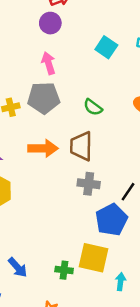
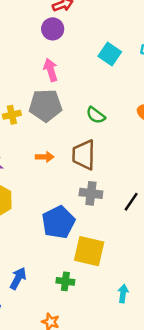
orange arrow: (43, 148) -> (45, 157), size x0.6
blue pentagon: (111, 220) -> (58, 222), moved
yellow square: (94, 258) -> (89, 251), moved
blue arrow: (18, 267) -> (18, 278), turned -110

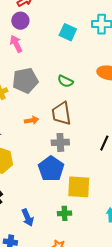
pink arrow: (51, 70) -> (16, 44), moved
gray cross: (91, 193) -> (60, 142), moved
blue arrow: (18, 278) -> (28, 218), turned 138

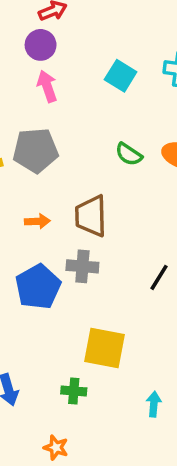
pink arrow: (16, 44) -> (47, 86), moved
green semicircle: (65, 81) -> (129, 154), moved
blue pentagon: (51, 169) -> (38, 287), moved

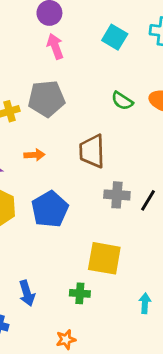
orange arrow: (37, 221) -> (34, 155), moved
gray cross: (82, 266) -> (117, 195), moved
orange star: (56, 448) -> (66, 339), turned -30

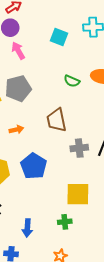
blue arrow: (27, 293) -> (27, 228), turned 30

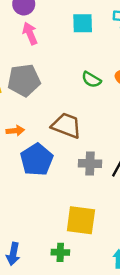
cyan square: (59, 37) -> (83, 23), turned -30
brown trapezoid: (57, 120) -> (66, 125), turned 115
blue pentagon: (34, 166) -> (37, 160), moved

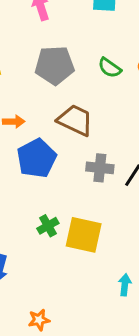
gray pentagon: (24, 80) -> (55, 65), moved
green cross: (60, 252) -> (48, 226), moved, turned -36

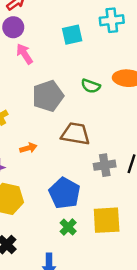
blue pentagon: (37, 158) -> (64, 193), moved
green cross: (48, 226) -> (68, 227), moved

